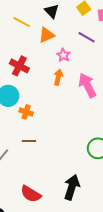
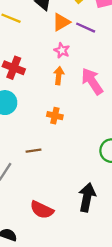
orange triangle: (47, 35) -> (61, 22), moved
orange cross: (26, 112) -> (55, 116), moved

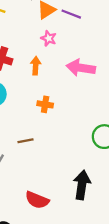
orange arrow: (59, 76) -> (36, 66), moved
pink arrow: (92, 81) -> (81, 68), turned -44

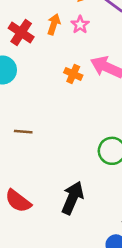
orange arrow: (36, 66) -> (54, 24), moved
orange cross: (45, 104) -> (73, 74), moved

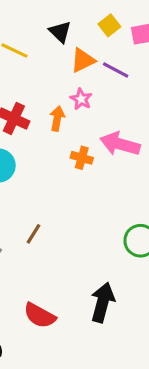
orange arrow: (54, 24) -> (57, 119), moved
brown line: (23, 132) -> (34, 234), turned -54

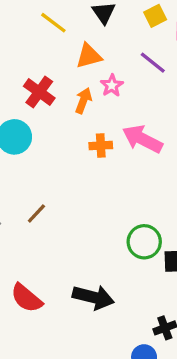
orange triangle: (83, 60) -> (89, 56), moved
orange cross: (82, 158) -> (101, 146), turned -30
black arrow: (103, 302) -> (93, 297), turned 78

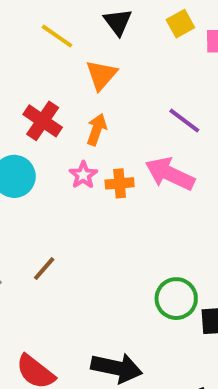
orange triangle: (89, 56) -> (101, 75), turned -32
purple line: (153, 63) -> (184, 121), moved
pink star: (112, 85) -> (83, 175), moved

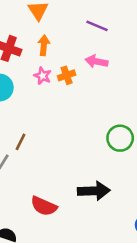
pink arrow: (170, 174) -> (96, 61), size x0.7
brown line: (44, 269) -> (21, 142), moved

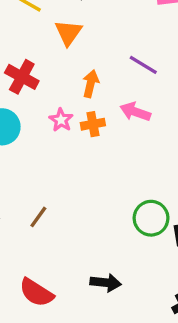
orange arrow: (44, 45) -> (91, 84), moved
brown line: (21, 142) -> (38, 217), moved
black arrow: (94, 191) -> (106, 283), size x0.7

